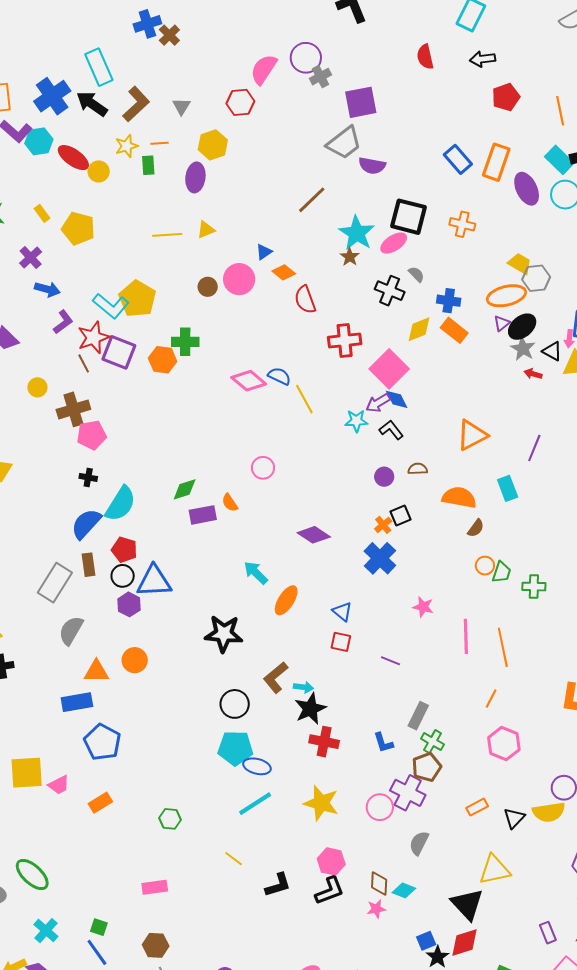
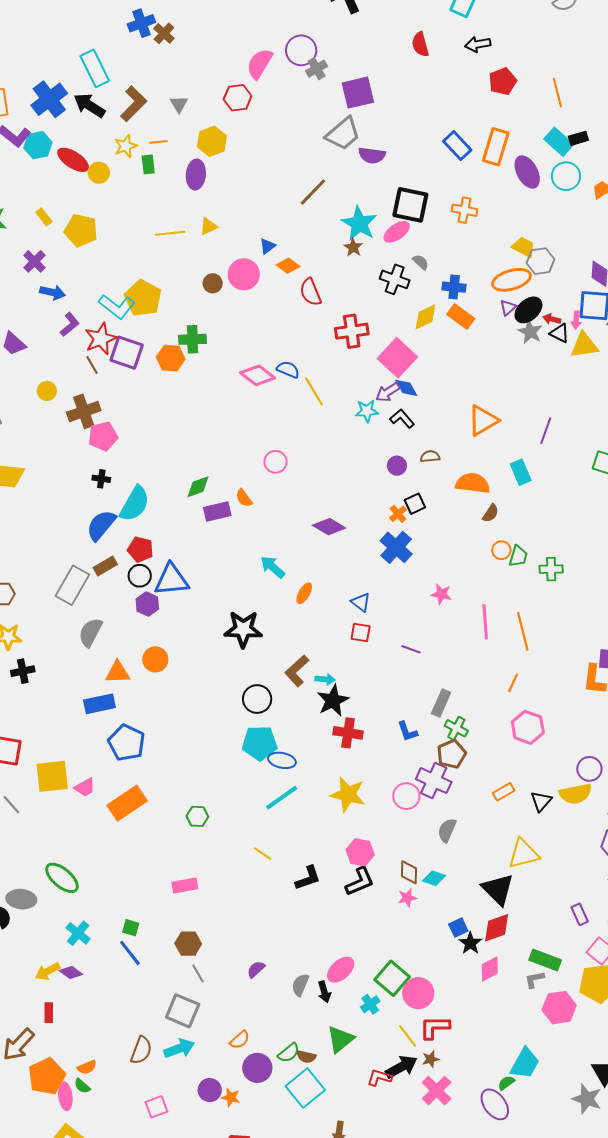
red arrow: (533, 374) -> (552, 319), moved
brown rectangle: (88, 565) -> (105, 566), turned 70
orange ellipse: (286, 600) -> (304, 593), size x0.7
orange rectangle: (100, 803) -> (127, 803), size x1.6

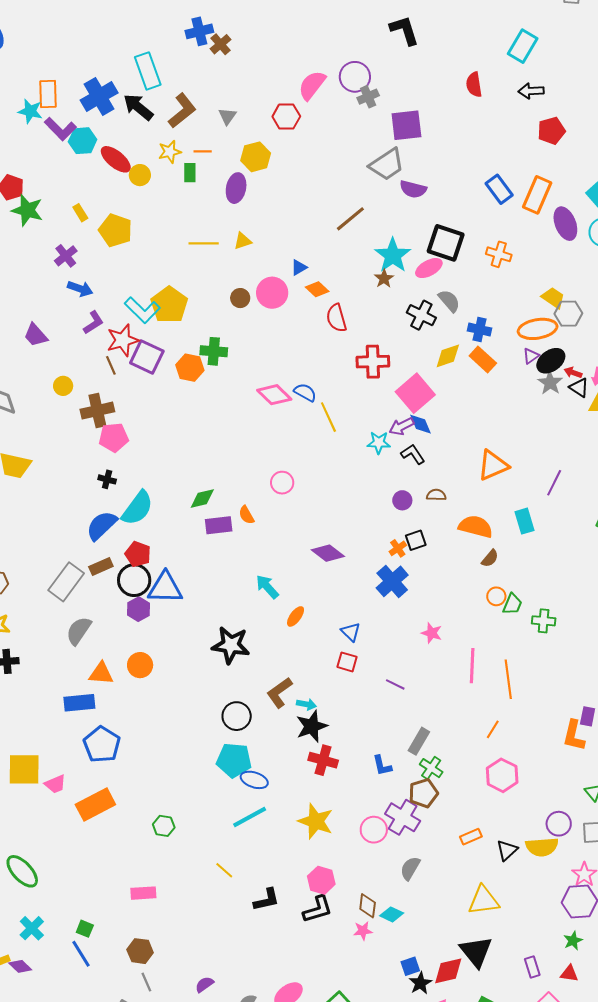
gray semicircle: (421, 262) -> (449, 301), size x1.4
black circle: (140, 576) -> (134, 580), size x1.4
black triangle: (498, 889) -> (476, 952), moved

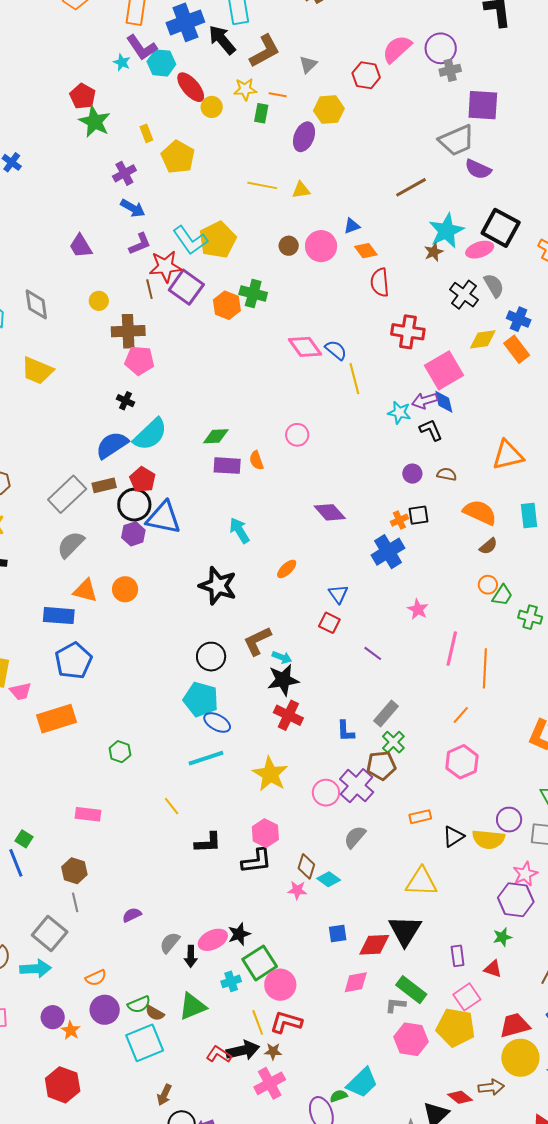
cyan star: (30, 111) -> (122, 62), moved, size x0.7
cyan arrow: (267, 587) -> (239, 531), moved
black star: (420, 983) -> (239, 934), moved

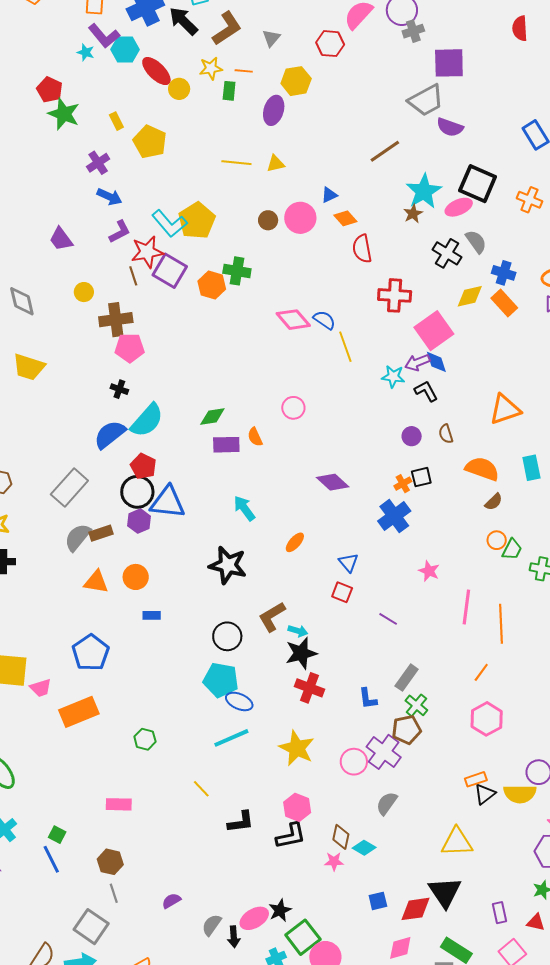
brown semicircle: (447, 474) -> (446, 434), turned -114
brown rectangle: (104, 485) -> (101, 533), moved
blue rectangle: (59, 616) -> (152, 615), moved, size x0.6
orange rectangle: (420, 817) -> (476, 779), moved

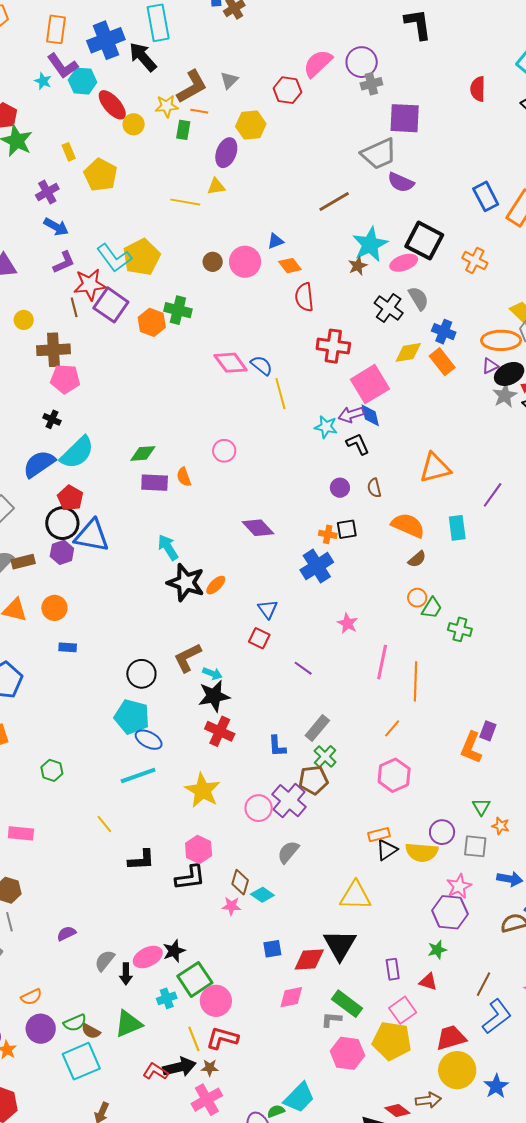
brown L-shape: (227, 28) -> (192, 87), moved
yellow triangle: (276, 164) -> (216, 186), moved
orange cross: (403, 484) -> (328, 534), turned 36
black star: (228, 565) -> (186, 582), moved

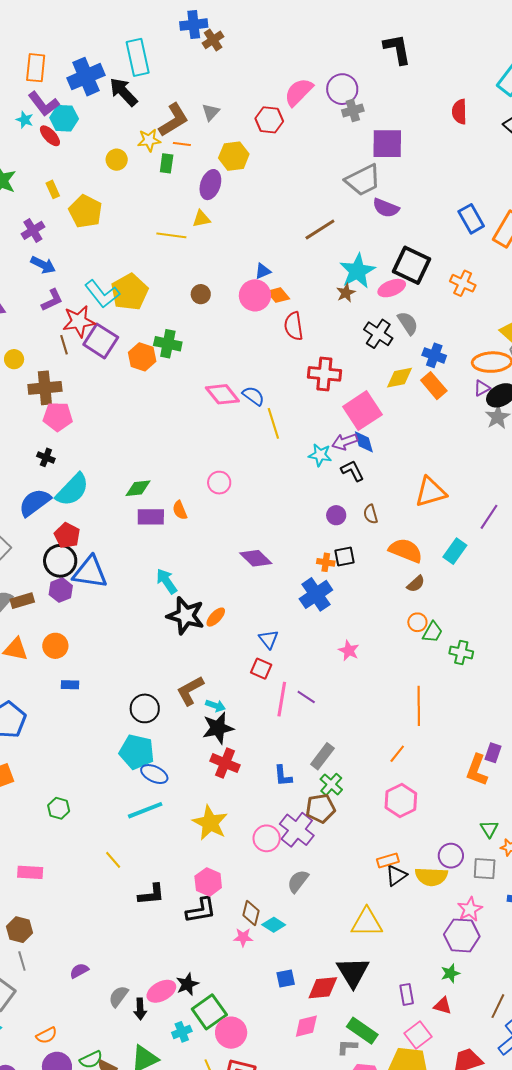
red ellipse: (112, 105) -> (50, 136), moved, size x0.7
pink circle: (245, 262) -> (255, 295), moved
cyan rectangle: (457, 528) -> (455, 551), turned 45
pink line: (382, 662) -> (282, 699), moved

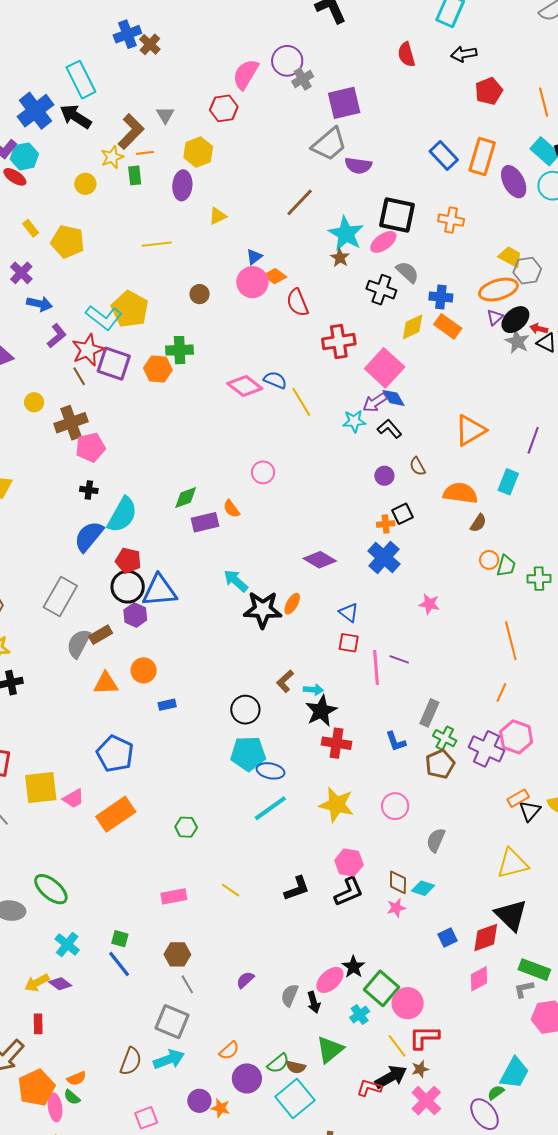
yellow triangle: (201, 219) -> (218, 216), moved
purple diamond: (256, 558) -> (320, 560), moved
brown L-shape: (190, 691) -> (285, 681), size x0.7
purple cross: (297, 830) -> (486, 749), moved
yellow line: (113, 860) -> (231, 890), moved

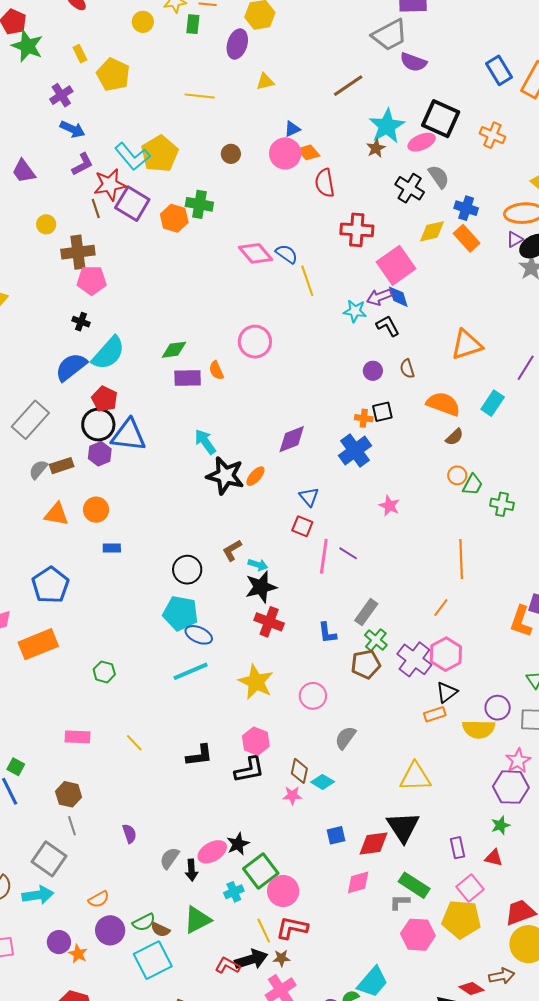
pink circle: (263, 472) -> (255, 342), size x1.4
purple diamond: (320, 560) -> (292, 439), turned -64
gray semicircle: (79, 644) -> (38, 470), size x0.7
black triangle: (530, 811) -> (447, 692), moved
purple semicircle: (245, 980) -> (129, 834), turned 102

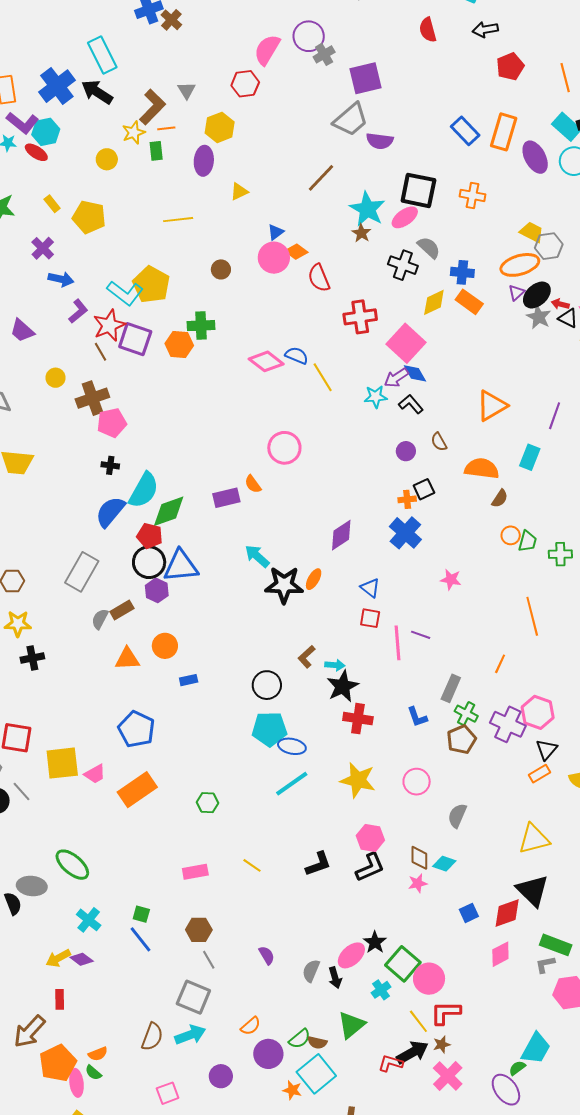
green diamond: (174, 350) -> (169, 511), moved, size x1.4
orange line: (441, 607) -> (500, 664), moved
orange star: (78, 954) -> (292, 1090), moved

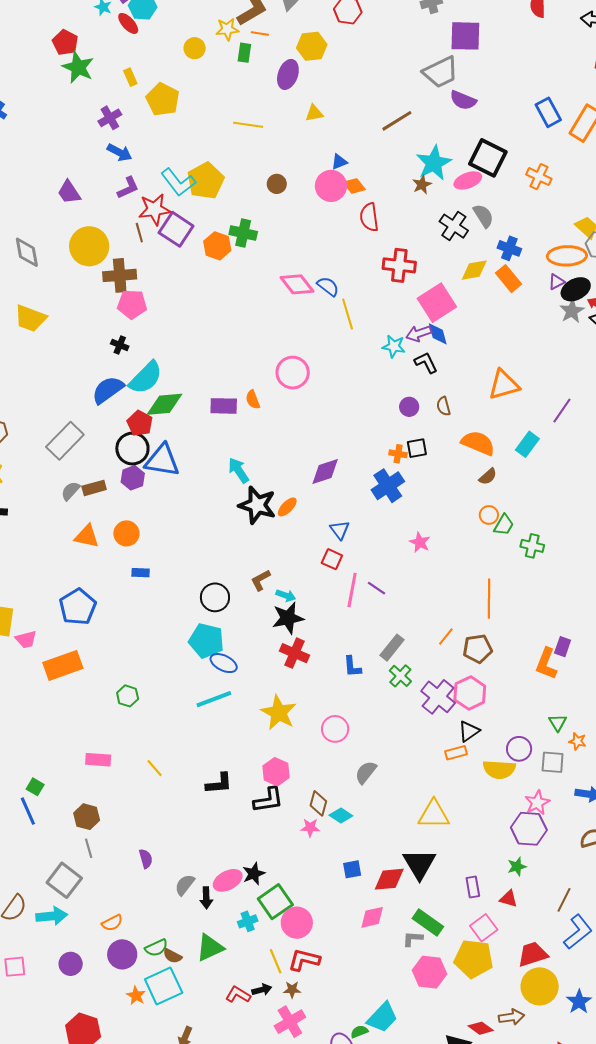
yellow circle: (55, 378) -> (89, 246), size x2.0
brown pentagon: (461, 739) -> (478, 649), moved
black arrow: (412, 1052) -> (262, 990), size x0.6

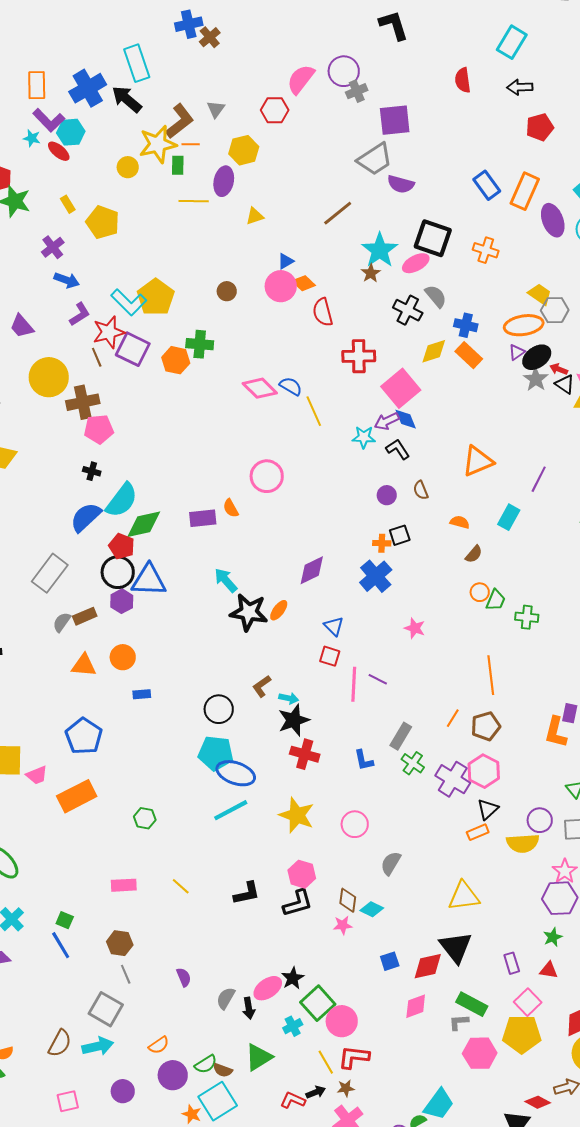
yellow star: (227, 29) -> (158, 144), size x1.6
yellow line: (248, 125) -> (194, 201), moved
orange semicircle: (478, 443) -> (460, 522), size x0.6
blue ellipse: (224, 663) -> (236, 773), size x1.4

